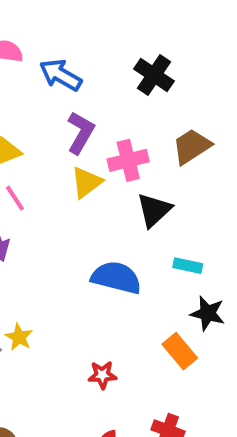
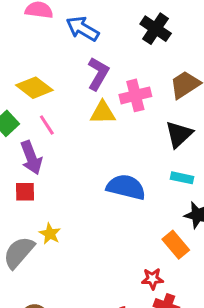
yellow triangle: (86, 182) -> (103, 113), turned 36
black triangle: (154, 210) -> (179, 134), moved
red star: (102, 375) -> (152, 279), moved

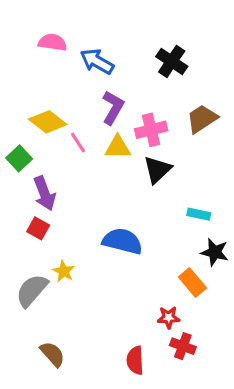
pink line: (47, 125) -> (78, 143), moved
black triangle: (179, 134) -> (157, 170), moved
blue semicircle: (126, 187) -> (122, 241), moved
red square: (25, 192) -> (38, 228), turned 30

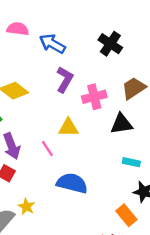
pink line: (78, 143) -> (47, 149), moved
yellow triangle: (118, 147) -> (68, 128), moved
black triangle: (157, 170) -> (121, 124), moved, turned 35

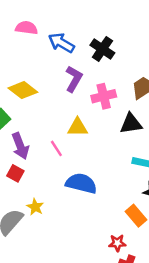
black cross: (110, 44) -> (102, 49), moved

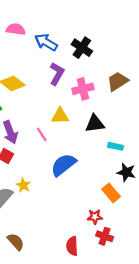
black triangle: (131, 124) -> (95, 124), moved
blue semicircle: (81, 183) -> (63, 165), turned -52

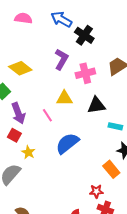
blue arrow: (46, 42) -> (61, 19), moved
yellow star: (23, 185) -> (28, 152), moved

